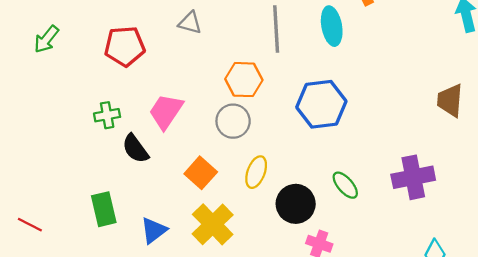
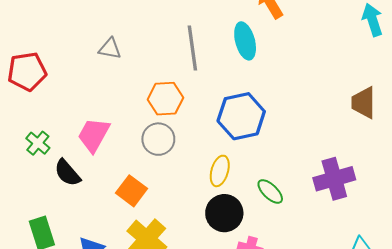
red pentagon: (125, 46) -> (27, 71), moved
green cross: (107, 115) -> (38, 143), turned -35
yellow ellipse: (256, 172) -> (220, 171), moved

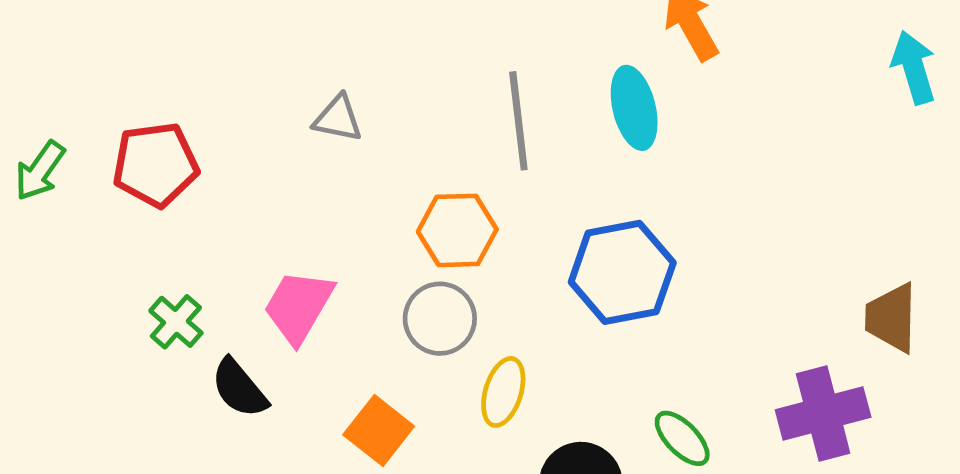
brown trapezoid: (364, 103) -> (891, 318), moved
yellow ellipse: (220, 171) -> (503, 392), moved

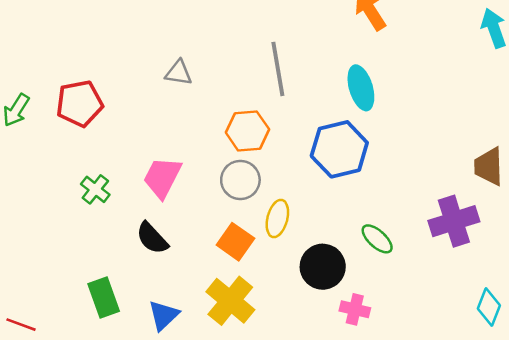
cyan ellipse: (634, 108) -> (361, 88), moved
black semicircle: (239, 388) -> (152, 238), moved
orange square: (379, 431) -> (235, 242), moved

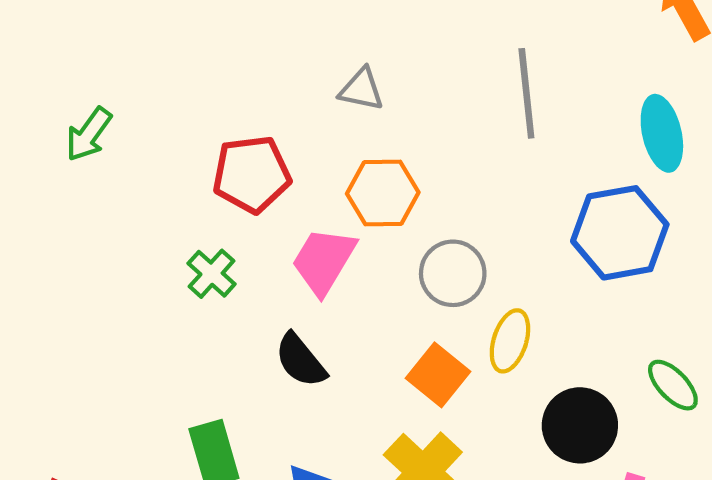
red pentagon: (80, 103) -> (252, 174), moved
orange hexagon: (247, 131) -> (383, 193), moved

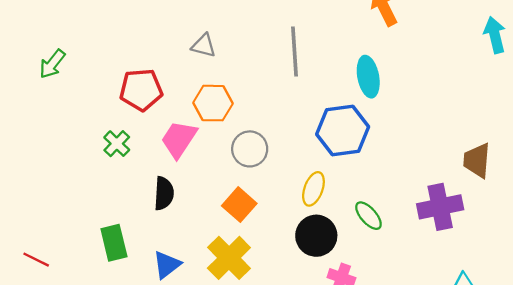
yellow ellipse: (510, 341) -> (313, 189), moved
black semicircle: (301, 360) -> (164, 193), turned -140

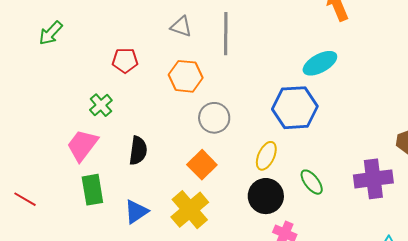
gray line: (294, 51) -> (226, 34), moved
cyan ellipse: (368, 77) -> (320, 63), turned 68
red pentagon: (141, 90) -> (125, 60), size x0.7
pink trapezoid: (179, 139) -> (82, 145), moved

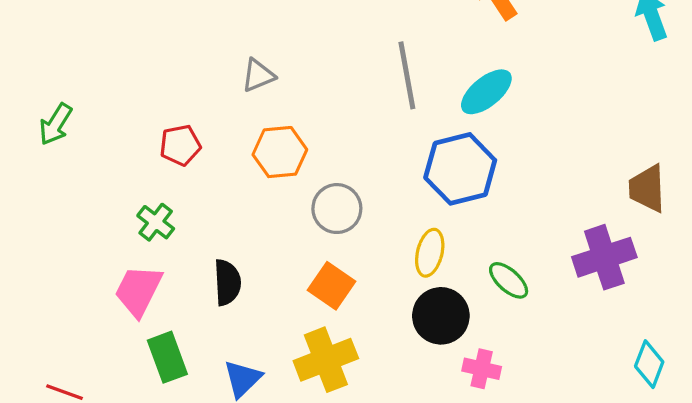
gray triangle: (181, 27) -> (258, 75), turned -30
gray line: (226, 34) -> (407, 75), moved
yellow cross: (190, 210) -> (326, 360), turned 30

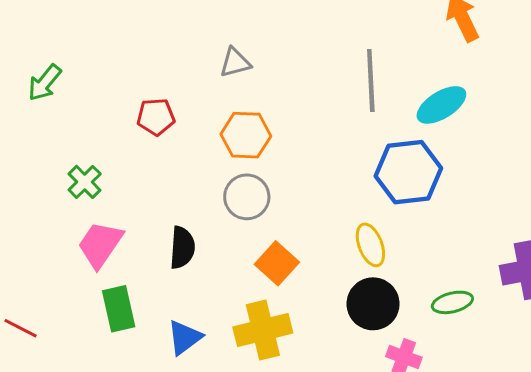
gray circle: (337, 209) -> (247, 197), moved
green cross: (156, 222) -> (85, 182), moved
yellow ellipse: (430, 253) -> (370, 245), turned -42
green ellipse: (509, 280) -> (452, 302), moved, turned -63

